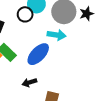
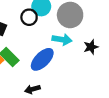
black star: (87, 14) -> (91, 47), moved

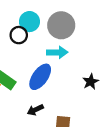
black star: (91, 47) -> (91, 82), moved

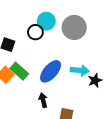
cyan arrow: (57, 52) -> (80, 70), moved
black arrow: (35, 110) -> (43, 100), turned 96

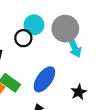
cyan arrow: (80, 70) -> (75, 47), moved, turned 66
black star: (95, 80) -> (79, 92), moved

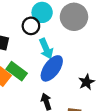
cyan arrow: (75, 47) -> (46, 49), moved

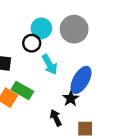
blue ellipse: (52, 68) -> (81, 80), moved
black star: (86, 82) -> (71, 98), moved

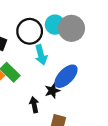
cyan circle: (41, 28) -> (55, 25), moved
black circle: (32, 43) -> (30, 31), size x1.5

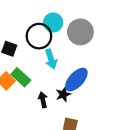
cyan circle: (55, 25) -> (53, 22), moved
black arrow: (34, 105) -> (43, 100), moved

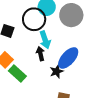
green rectangle: (21, 77) -> (17, 74), moved
black arrow: (43, 100) -> (40, 54), moved

